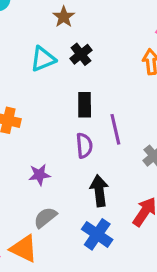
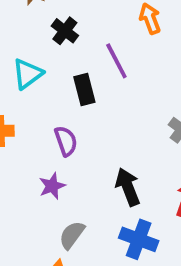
cyan triangle: (43, 59) -> (28, 74), moved
purple line: (115, 129) -> (116, 61), moved
purple semicircle: (84, 146) -> (66, 141), moved

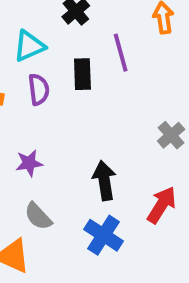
purple semicircle: (66, 141) -> (39, 89), moved
gray semicircle: (72, 235) -> (38, 216), turned -92

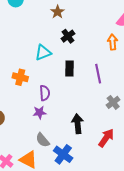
purple line: (121, 53) -> (98, 74), moved
purple semicircle: (39, 89) -> (45, 93), moved
blue cross: (104, 235) -> (63, 154), moved

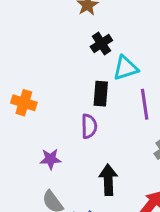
cyan triangle: (43, 53) -> (126, 68), moved
purple semicircle: (45, 93) -> (89, 126), moved

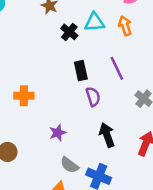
cyan triangle: (126, 68) -> (94, 22), moved, turned 30
purple semicircle: (89, 126) -> (93, 97), moved

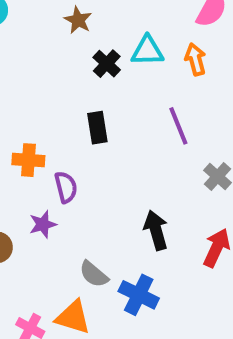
black rectangle: (81, 71) -> (97, 128), moved
purple semicircle: (93, 97) -> (66, 187), moved
purple star: (58, 133) -> (43, 224), moved

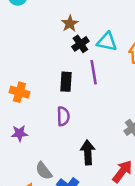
brown star: (78, 20) -> (70, 24), moved
purple line: (178, 126) -> (94, 72), moved
purple semicircle: (66, 187) -> (63, 116), moved

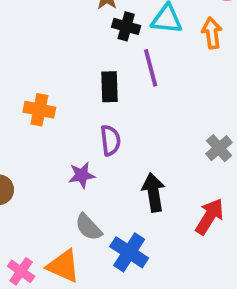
black cross: (80, 44) -> (126, 26), turned -35
purple star: (19, 133) -> (82, 175), moved

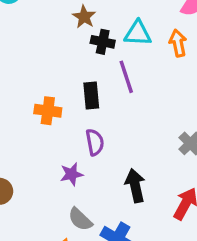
orange cross: (39, 110) -> (48, 111), moved

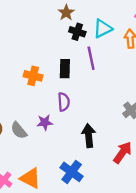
cyan triangle: (138, 33) -> (103, 29), turned -36
gray semicircle: (80, 219) -> (19, 130), moved

